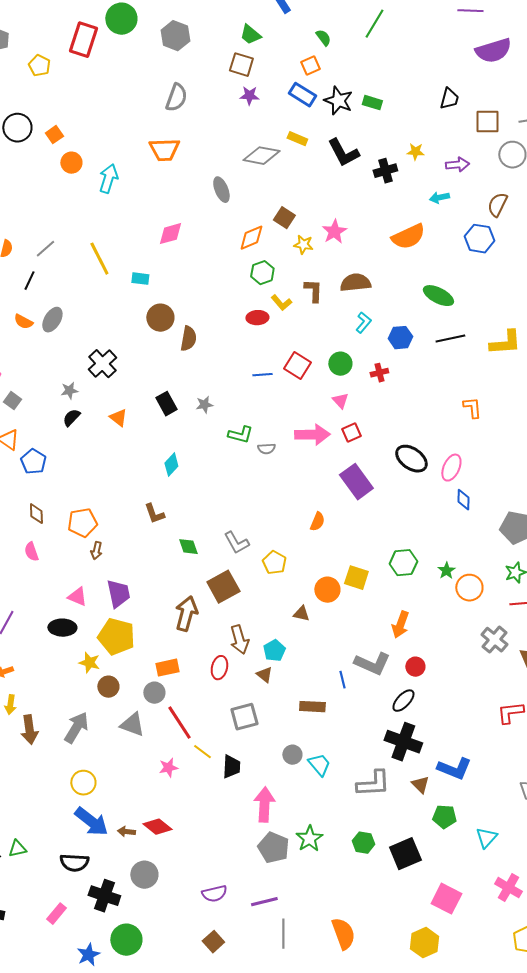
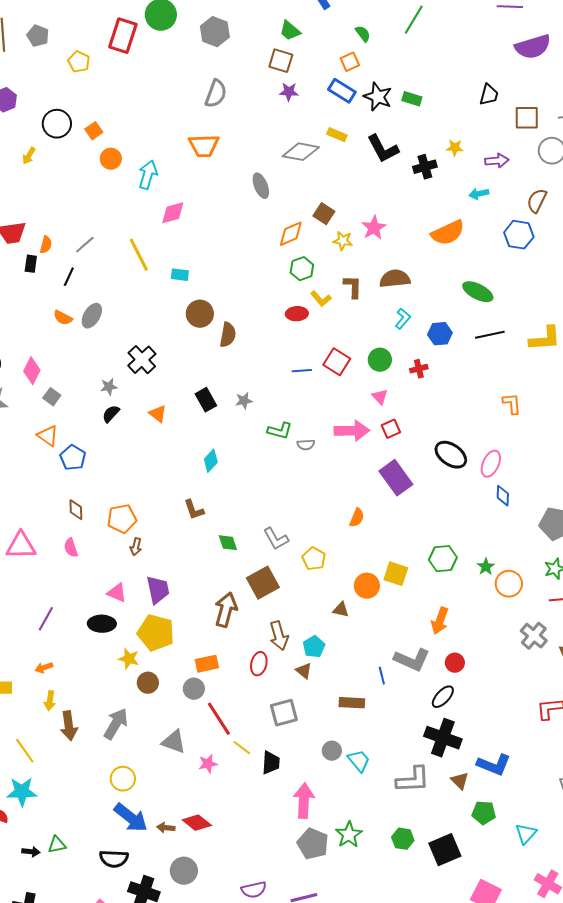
pink diamond: (170, 234) -> (173, 213), moved
gray triangle: (132, 725) -> (174, 742), moved

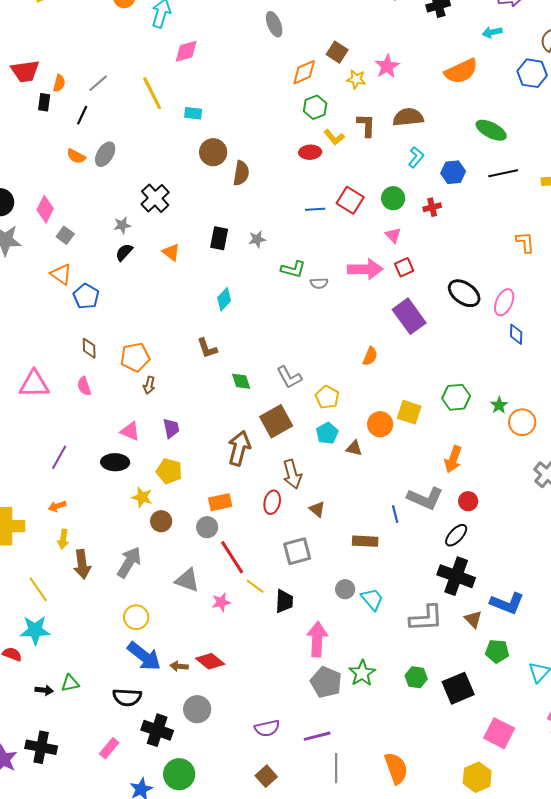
black rectangle: (206, 400) -> (219, 238), turned 40
purple trapezoid: (158, 590) -> (171, 428), size x0.7
yellow pentagon: (156, 633) -> (169, 471), size x0.7
cyan pentagon: (314, 647) -> (327, 433), moved

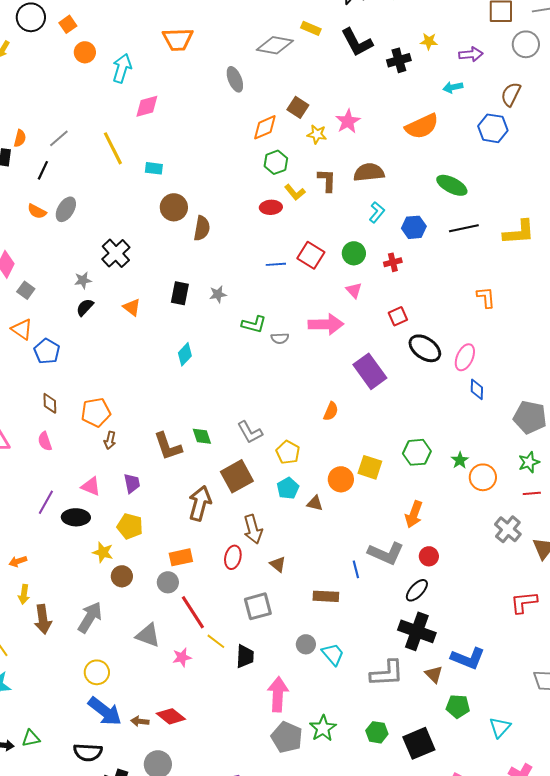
red square: (404, 267) -> (398, 316), moved
brown L-shape: (207, 348) -> (168, 446), moved, size x1.4
purple line: (59, 457) -> (46, 502), moved

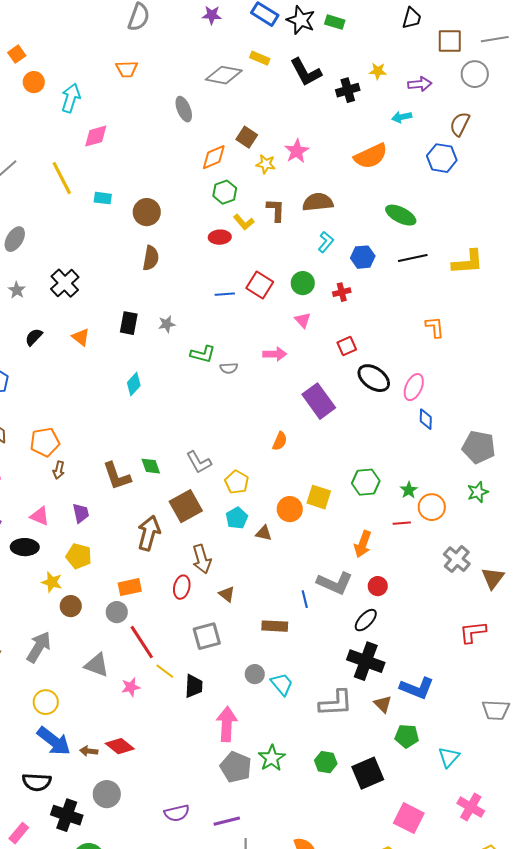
orange trapezoid: (178, 39) -> (127, 69), size x0.7
brown circle: (174, 207) -> (147, 212), moved
gray star: (83, 280) -> (17, 290), moved, turned -30
pink arrow: (326, 324) -> (275, 354), size x0.7
red line: (532, 493) -> (402, 523), moved

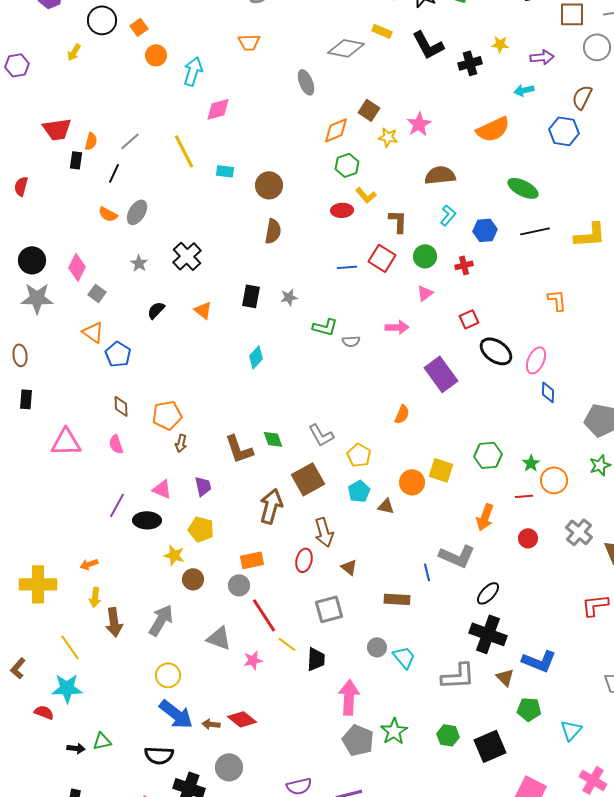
brown L-shape: (276, 210) -> (398, 221), moved
pink triangle: (303, 320) -> (425, 293), turned 36
red circle: (378, 586) -> (528, 538), moved

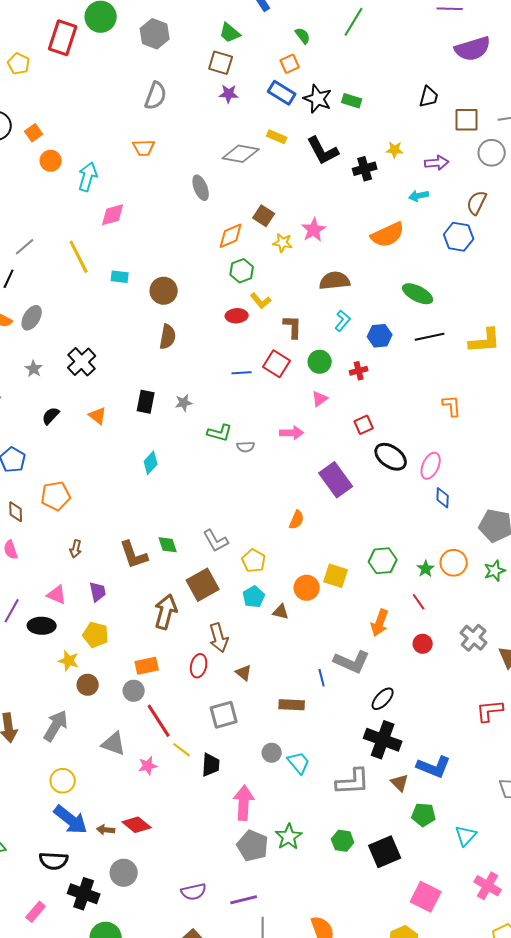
orange pentagon: (167, 415) -> (56, 496), moved
orange circle: (554, 480) -> (454, 563), moved
red line: (524, 496) -> (419, 602), turned 60

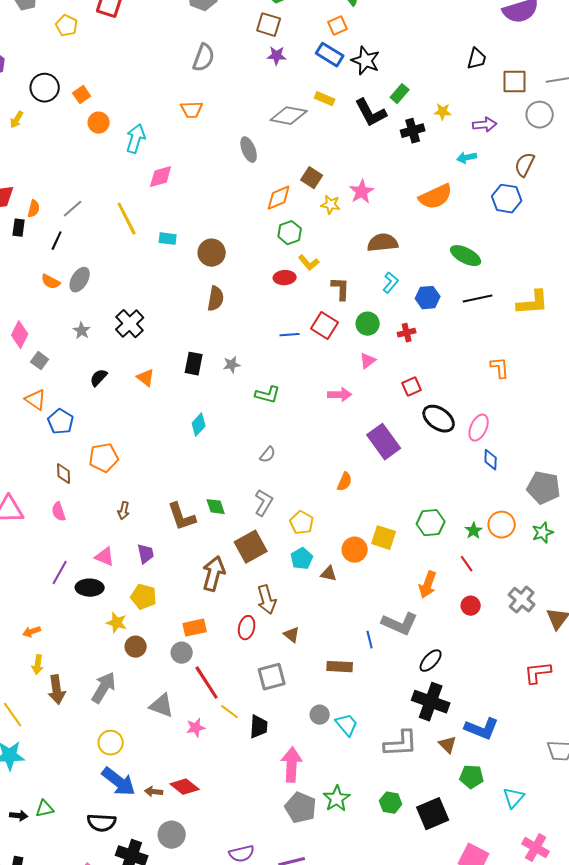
green rectangle: (352, 101) -> (400, 94), moved, turned -66
gray semicircle: (246, 447) -> (268, 455), moved, turned -48
gray L-shape: (216, 541) -> (264, 503), turned -120

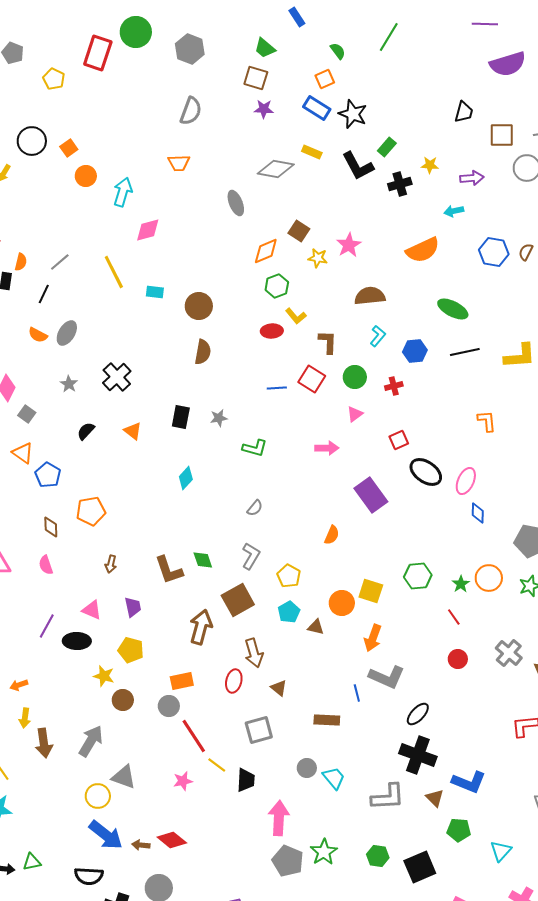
brown semicircle: (525, 165) -> (526, 252), moved, size x0.7
orange arrow: (428, 585) -> (373, 638), moved
gray triangle: (162, 706) -> (124, 777), moved

